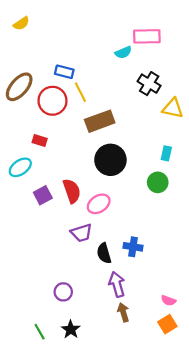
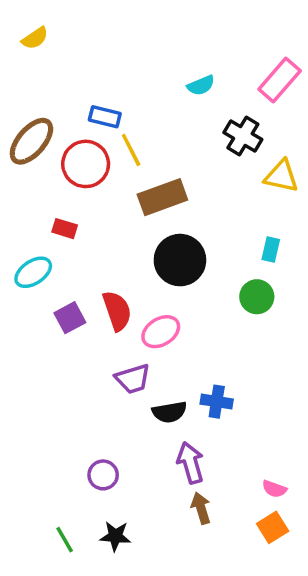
pink rectangle: (147, 36) -> (280, 80), moved, turned -48
black semicircle: (104, 253) -> (169, 412), turned -84
black star: (71, 329) -> (115, 536), turned -30

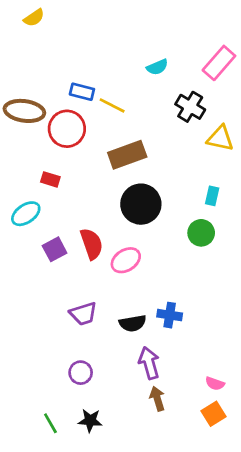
yellow semicircle: (35, 38) -> (34, 18), moved
brown ellipse: (31, 141) -> (24, 111), turned 57
yellow line: (131, 150) -> (112, 105), moved, turned -36
purple trapezoid: (133, 379) -> (83, 314), moved

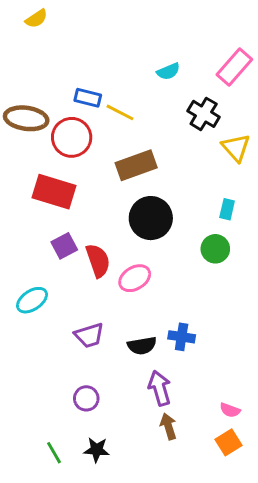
yellow triangle: (220, 138) -> (236, 148), turned 36
red rectangle: (50, 179) -> (54, 192), size x2.0
cyan ellipse: (26, 214) -> (32, 300), moved
purple square: (55, 249) -> (64, 246), moved

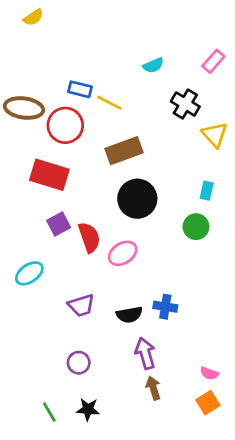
pink rectangle: (234, 67) -> (213, 61), size x0.7

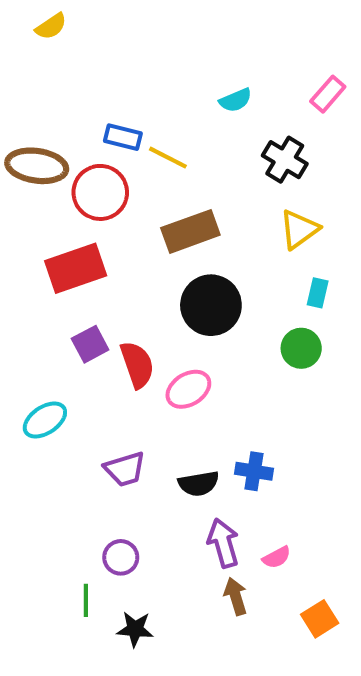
yellow triangle: (215, 135) -> (299, 229), moved, turned 36
red rectangle: (49, 175) -> (76, 268), turned -36
pink semicircle: (209, 373) -> (277, 557), moved, turned -48
green line: (49, 412) -> (86, 600), moved, turned 30

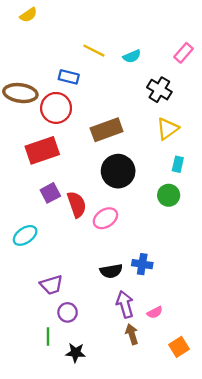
yellow line: (168, 158) -> (94, 51), moved
purple trapezoid: (125, 469) -> (51, 285), moved

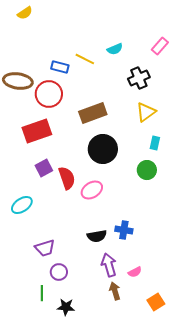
yellow line: (94, 51) -> (85, 59), moved
black cross: (159, 90) -> (139, 78), turned 35

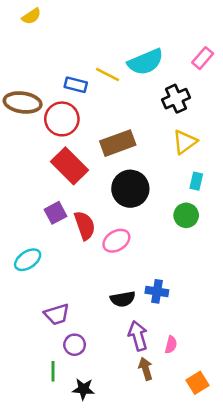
cyan semicircle: (115, 49) -> (146, 62), size x1.8
red rectangle: (37, 131) -> (69, 166), moved, turned 64
pink semicircle: (135, 272) -> (171, 345), turned -48

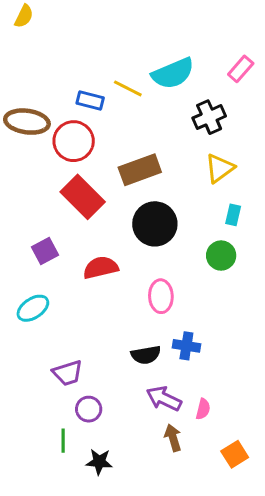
yellow semicircle: (31, 16) -> (24, 16), moved, turned -30
purple square: (56, 213) -> (45, 251), moved
red semicircle: (85, 225) -> (101, 268), turned -84
pink ellipse: (116, 241) -> (161, 296), moved, turned -60
purple arrow: (138, 336) -> (164, 399), turned -48

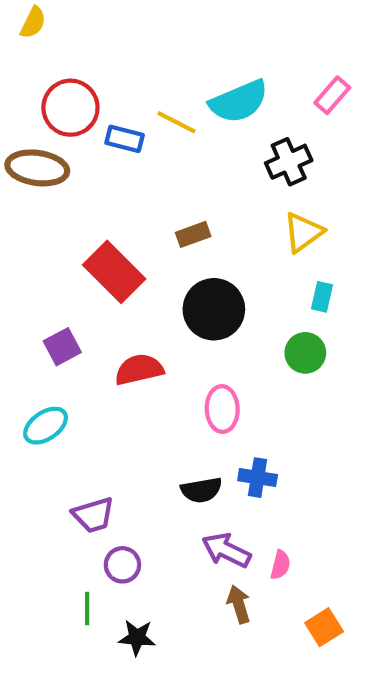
red circle: (74, 141) -> (70, 108), moved
brown rectangle: (140, 170) -> (193, 234), size x0.6

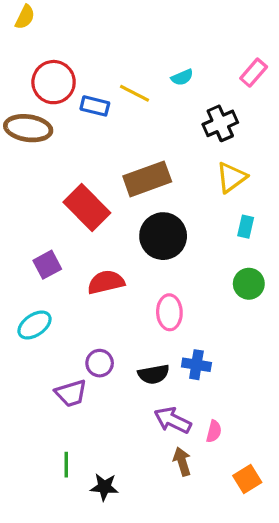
cyan semicircle: (239, 101) -> (182, 77), size x0.5
brown rectangle: (193, 234) -> (147, 179), size x1.8
green circle: (305, 353) -> (249, 284), moved
purple circle: (122, 565) -> (100, 363), moved

